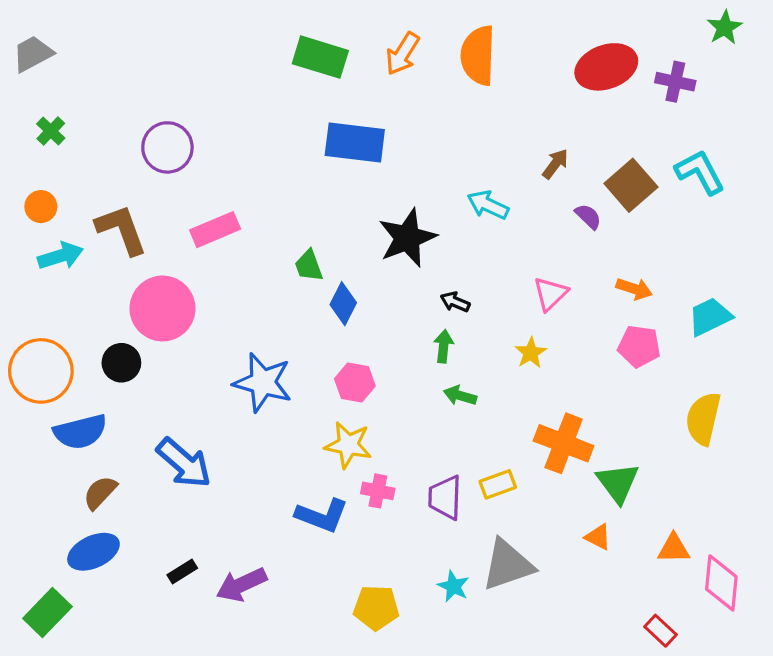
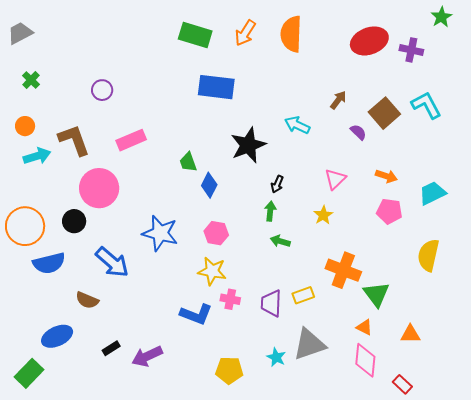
purple circle: (167, 147) -> (102, 90), size x0.7
black arrow: (455, 302) -> (277, 184), turned -90
blue arrow: (184, 463) -> (112, 262), moved
brown semicircle: (100, 493) -> (87, 300), moved, turned -110
pink diamond: (721, 583) -> (365, 360), moved

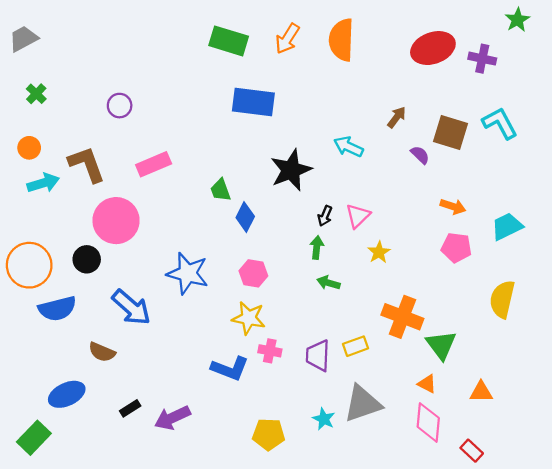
brown square: (384, 113) -> (451, 133), turned -32
pink triangle: (335, 179) -> (358, 216), moved

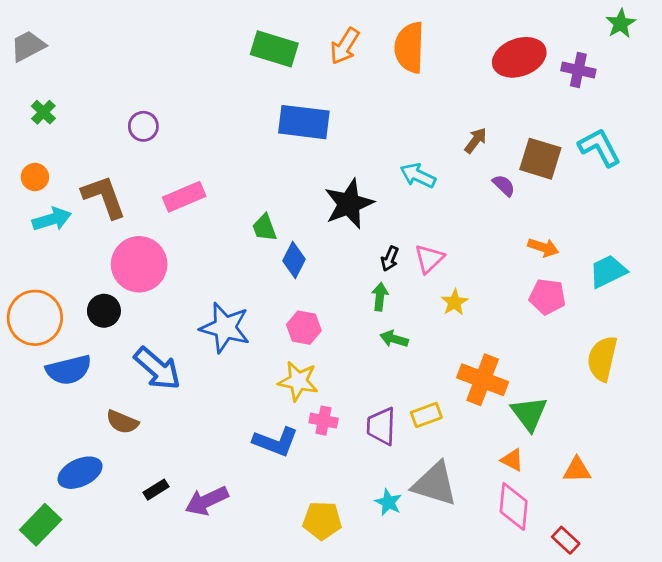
gray triangle: (363, 404) -> (435, 484), turned 36

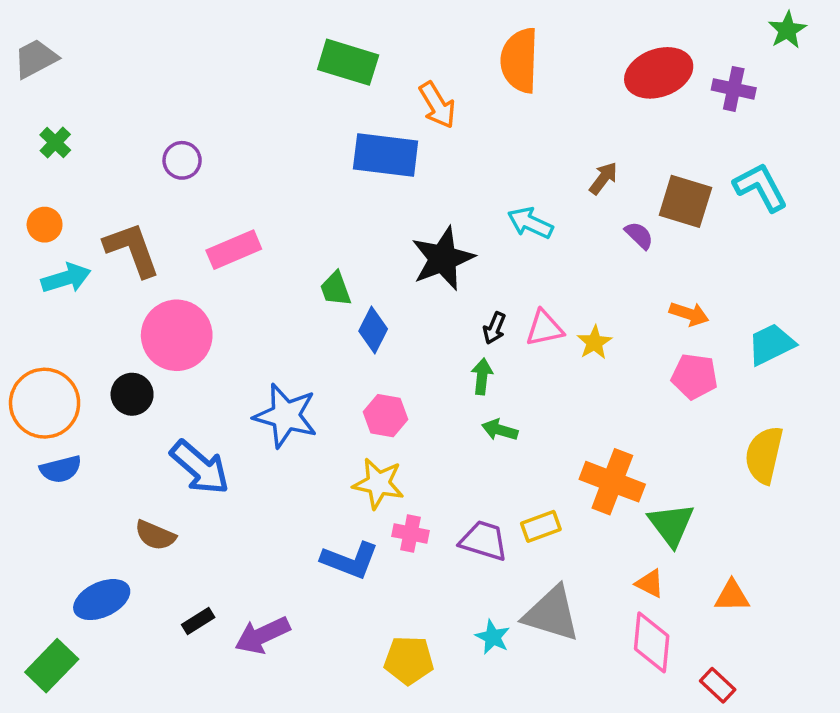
orange arrow: (345, 46) -> (437, 105), moved, turned -63
pink triangle: (429, 259) -> (544, 328), turned 32
yellow star: (454, 302) -> (594, 342), moved
blue semicircle: (69, 370) -> (61, 469), moved, size x0.7
purple trapezoid: (381, 426) -> (484, 541), turned 105

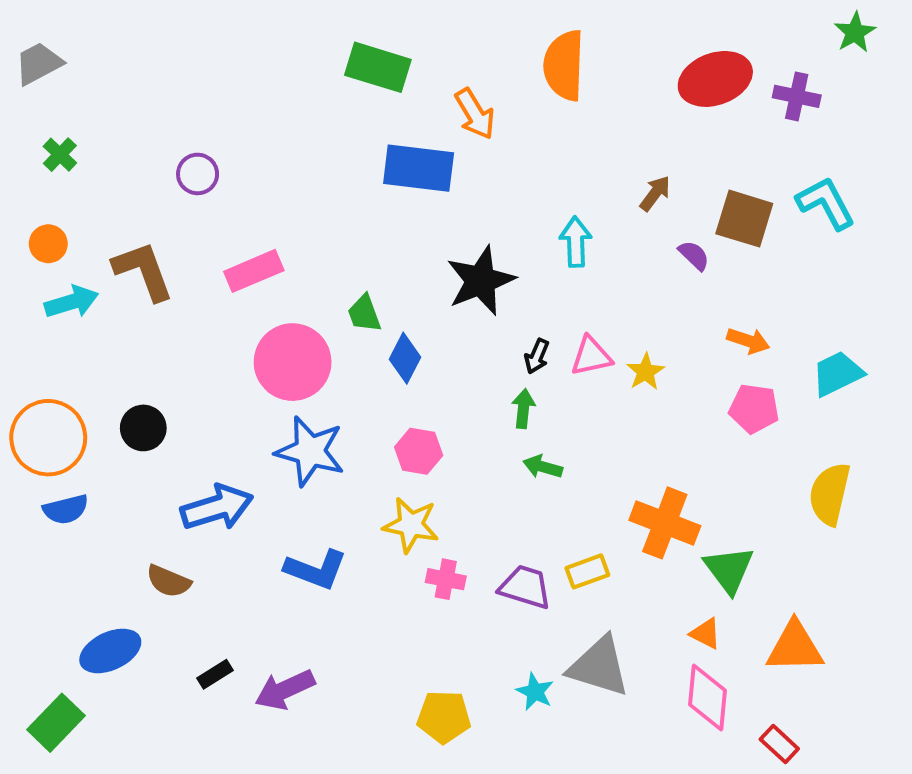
cyan arrow: (530, 223) -> (576, 242), turned 63
pink circle: (177, 335) -> (293, 362), moved
blue arrow: (200, 467) -> (217, 507), turned -58
blue L-shape: (350, 560) -> (316, 570), moved
orange triangle: (732, 596) -> (795, 647), size x1.5

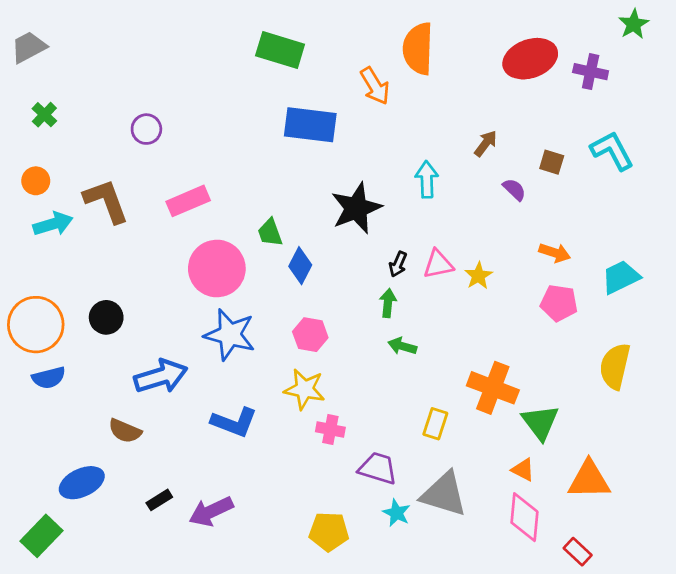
orange arrow: (475, 114) -> (375, 86), moved
brown square: (744, 219) -> (552, 162), size x0.6
yellow rectangle: (587, 571) -> (435, 424), turned -52
purple trapezoid: (525, 587) -> (378, 468), moved

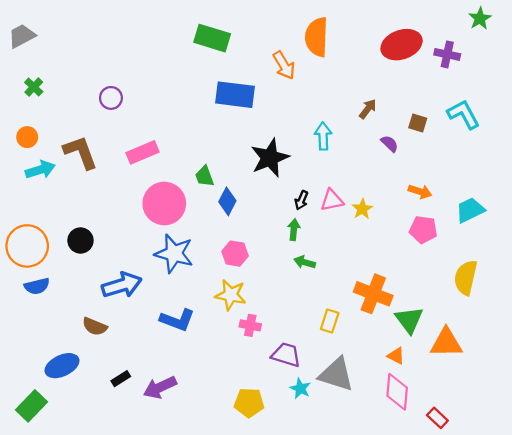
orange triangle: (589, 480) -> (446, 343), moved

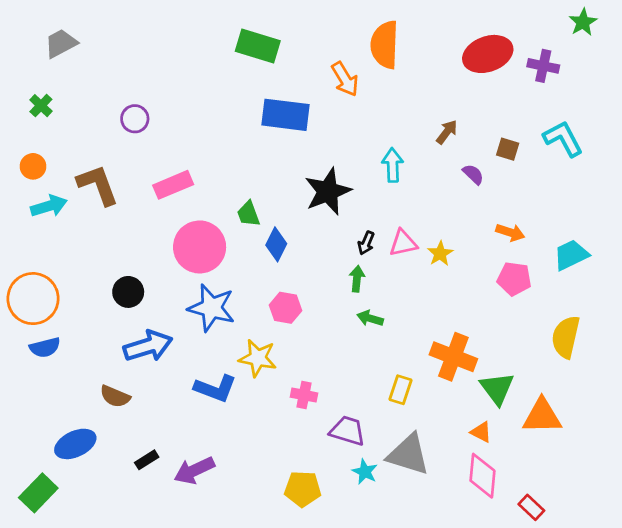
gray trapezoid: (22, 36) -> (61, 43), moved
black circle: (80, 240) -> (128, 292), moved
yellow star: (231, 295) -> (258, 358), moved

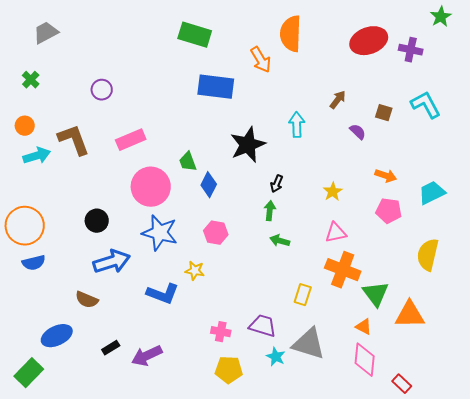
pink triangle: (403, 243) -> (336, 233), moved
yellow star: (258, 358) -> (195, 271), size x0.7
pink cross: (304, 395) -> (221, 332), moved

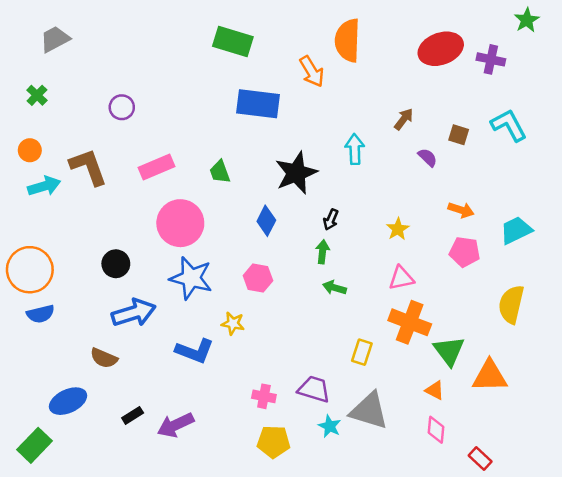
green trapezoid: (188, 162) -> (220, 172), moved
blue diamond: (209, 185) -> (266, 221), moved
pink diamond: (365, 360) -> (436, 430), size x0.7

